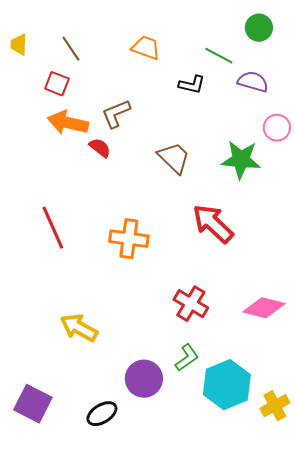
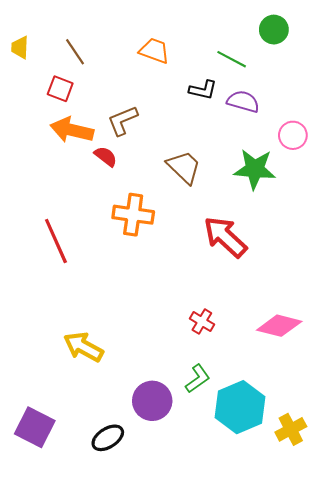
purple semicircle: (253, 82) -> (243, 101), moved
orange cross: (129, 239) -> (133, 215), moved
red cross: (191, 304) -> (202, 321), size x0.7

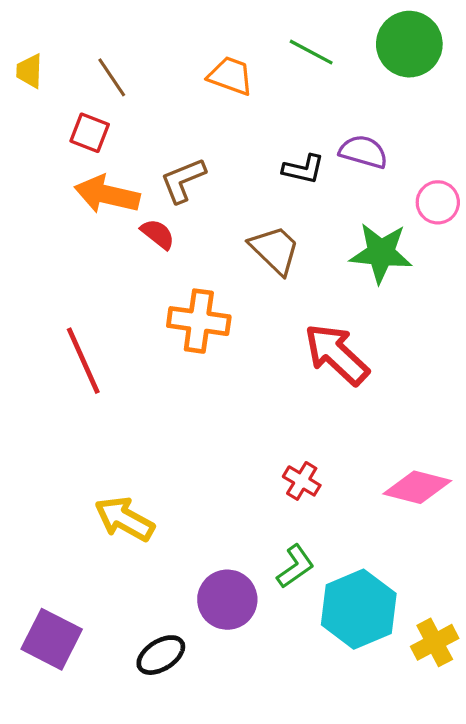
green circle: (274, 30) -> (409, 44), size x1.5
green line: (232, 59) -> (311, 52), moved
black L-shape: (203, 90) -> (303, 169), moved

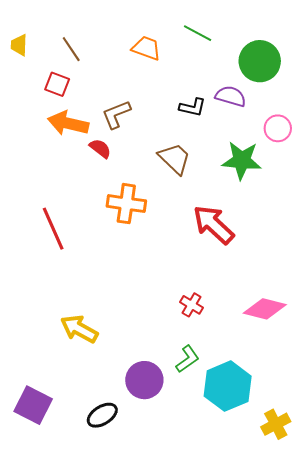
green circle: (409, 44) -> (260, 61), moved
yellow cross: (435, 642) -> (276, 424), moved

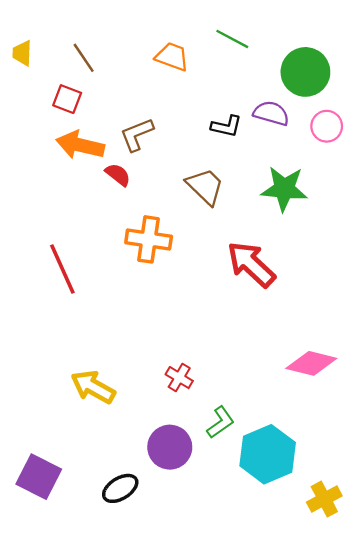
pink circle: (278, 128) -> (327, 126), moved
red cross: (192, 305) -> (179, 378), moved

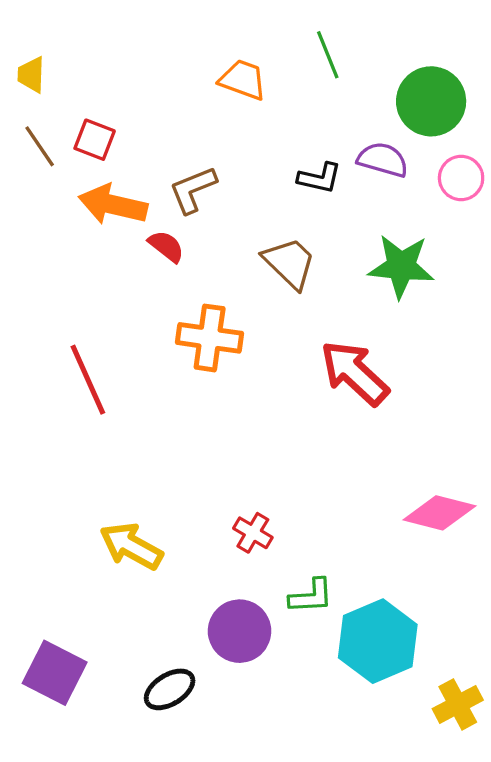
green line: (232, 39) -> (328, 55), turned 40
brown line: (84, 58) -> (40, 146), moved
green L-shape: (220, 422) -> (311, 596), turned 32

